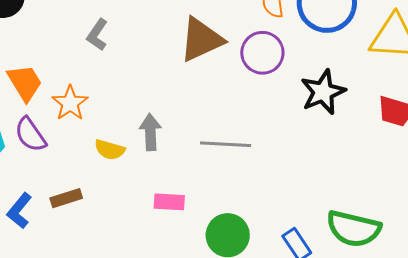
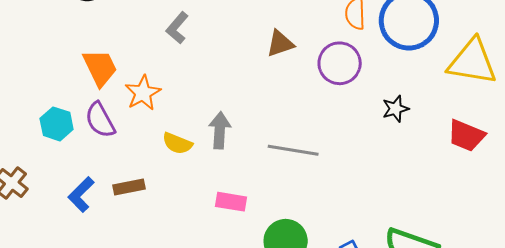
brown triangle: (201, 40) -> (280, 44), size x0.6
black star: (323, 92) -> (396, 109), size x0.6

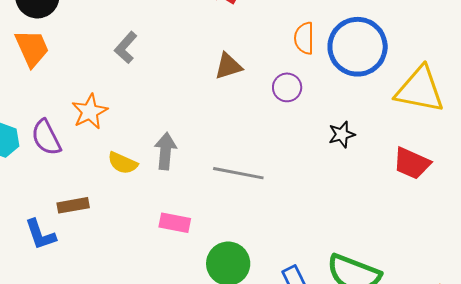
purple circle: (340, 63) -> (287, 87), size x0.7
orange trapezoid: (100, 68) -> (32, 48), moved
blue L-shape: (81, 195) -> (40, 234), moved, turned -66

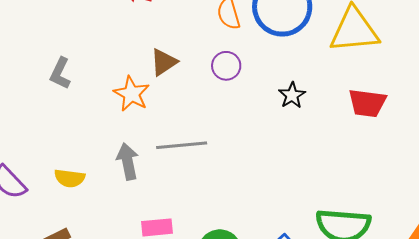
orange star: (90, 112) -> (132, 94), moved
yellow semicircle: (123, 163) -> (70, 178), moved
gray line: (238, 173) -> (182, 145), moved

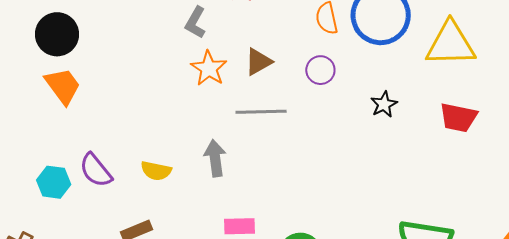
gray L-shape: (60, 73) -> (196, 22), moved
orange star: (132, 94) -> (209, 68), moved
gray line: (182, 145) -> (261, 112), moved

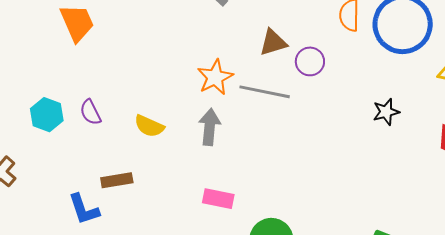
orange star: (209, 68) -> (215, 77), moved
purple circle: (320, 70) -> (310, 61), moved
purple semicircle: (96, 170) -> (90, 112), size x0.7

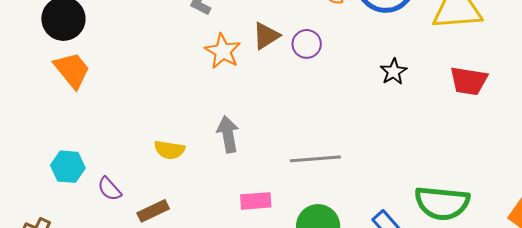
orange star: (215, 77) -> (223, 51), moved
gray line: (265, 92) -> (315, 159), moved
purple semicircle: (90, 112) -> (110, 189), moved

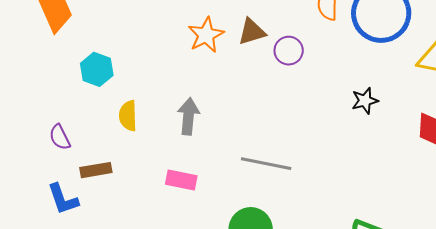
yellow semicircle: (169, 150) -> (128, 116), turned 64
cyan hexagon: (68, 167) -> (97, 69), moved
pink rectangle: (256, 201) -> (181, 180), moved

